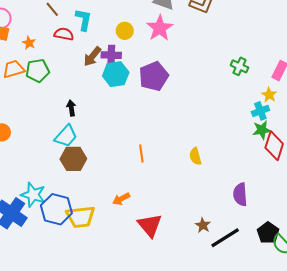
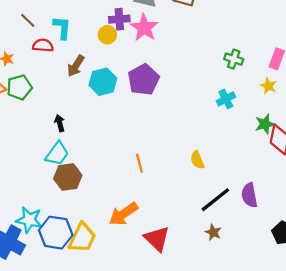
purple cross: (111, 55) -> (119, 19), moved
cyan cross: (260, 111) -> (226, 99), moved
orange arrow: (121, 199) -> (123, 214), size x1.6
yellow trapezoid: (81, 217) -> (82, 238), turned -52
black line: (225, 238) -> (215, 200), moved

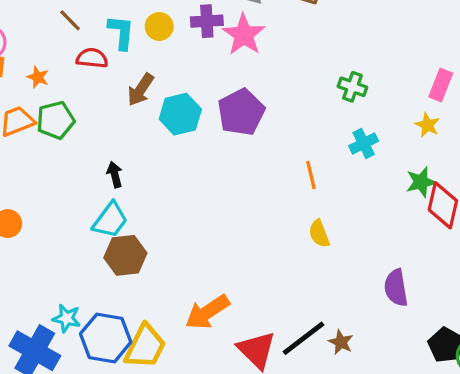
yellow circle: (107, 35) -> (159, 26), moved
green cross: (234, 59) -> (352, 87), moved
orange line: (139, 163) -> (311, 175), moved
black line: (215, 200) -> (304, 338), moved
cyan star: (29, 220) -> (67, 318), size x0.7

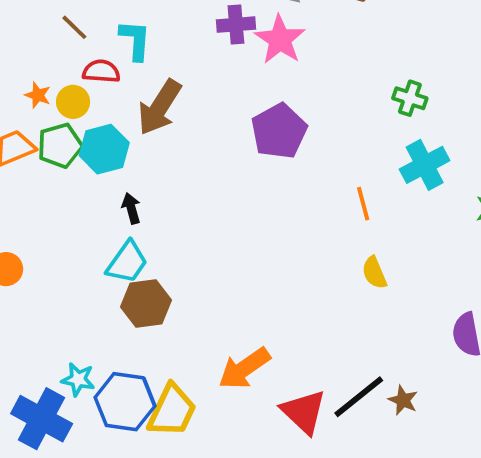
yellow circle: (159, 26) -> (73, 102), moved
brown arrow: (141, 90) -> (160, 107), size x1.4
cyan hexagon: (180, 114) -> (104, 149), moved
cyan cross: (364, 143) -> (425, 165), size x1.4

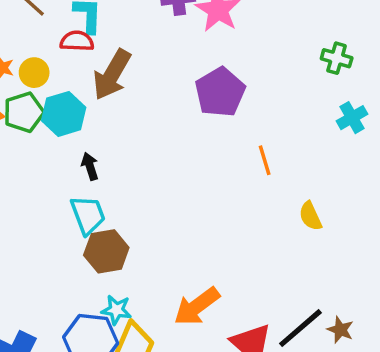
red semicircle: (101, 71) -> (77, 41), moved
cyan cross: (425, 165) -> (352, 118), size x0.7
orange line: (363, 204) -> (265, 160), moved
cyan trapezoid: (127, 262) -> (88, 215), turned -54
cyan star: (78, 379) -> (116, 310), moved

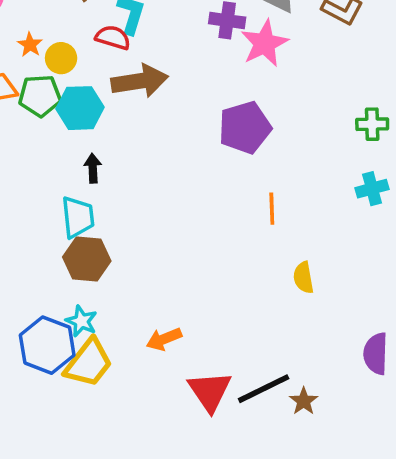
green cross: (337, 58) -> (372, 124), turned -32
brown arrow: (112, 75) -> (140, 81), turned -144
orange arrow: (197, 306) -> (164, 339), size x0.7

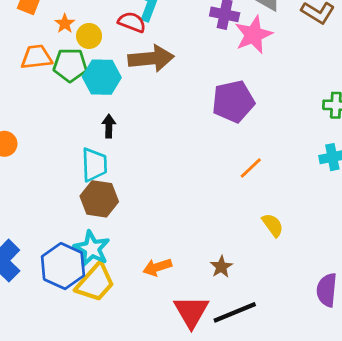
orange line: (272, 209) -> (251, 168), turned 45
yellow semicircle: (303, 278) -> (273, 225), turned 150
cyan star: (81, 321) -> (92, 249), size x1.4
brown star: (304, 401) -> (221, 267), moved

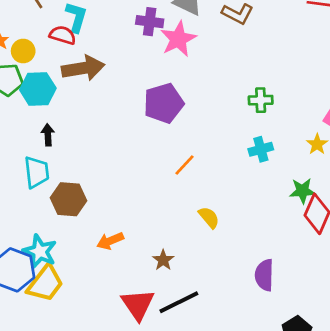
brown hexagon: (99, 199) -> (69, 199), moved
orange arrow: (157, 267) -> (110, 241), moved

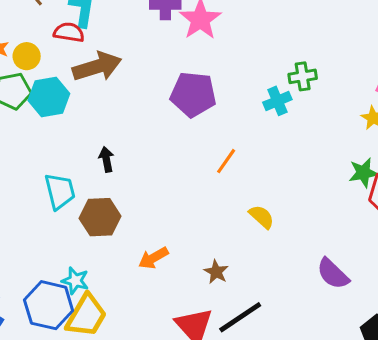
purple pentagon: (164, 103) -> (193, 94), turned 30
black arrow: (48, 135) -> (106, 159), moved
cyan cross: (261, 149) -> (277, 101), moved
cyan star: (40, 252) -> (75, 281), size x0.7
purple semicircle: (264, 275) -> (333, 274), turned -40

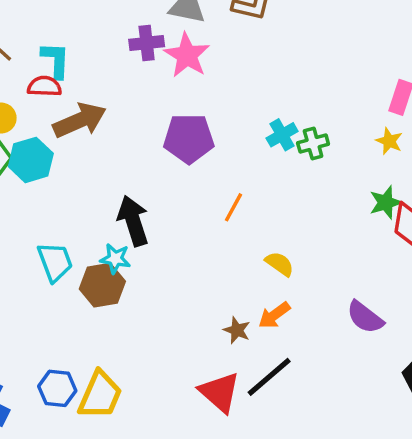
green cross: (303, 76) -> (313, 143), moved
black arrow: (106, 159) -> (133, 221), moved, size x1.8
orange arrow: (153, 258) -> (274, 315), moved
cyan star: (75, 281) -> (115, 259), moved
blue hexagon: (49, 305) -> (57, 388), size x0.7

